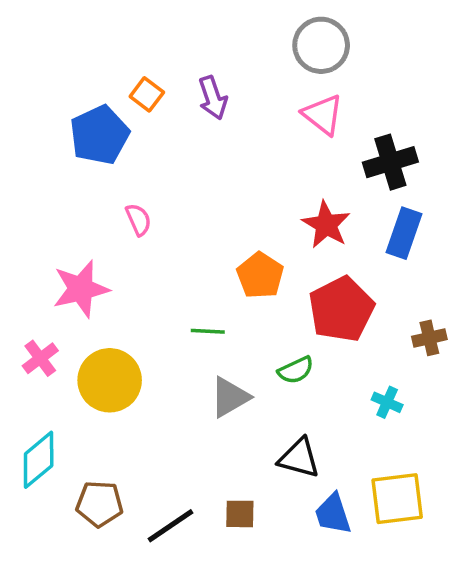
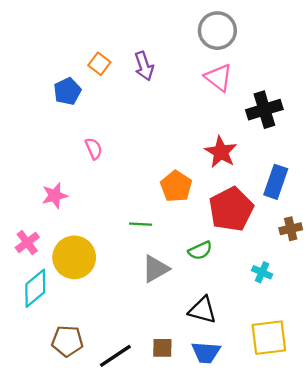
blue pentagon: (99, 135) -> (67, 91), size x0.7
blue rectangle: (404, 233) -> (276, 182), moved
pink star: (81, 289) -> (55, 196), size x0.7
cyan diamond: (39, 460) -> (35, 288), moved
blue trapezoid: (333, 514) -> (206, 352), moved, turned -68

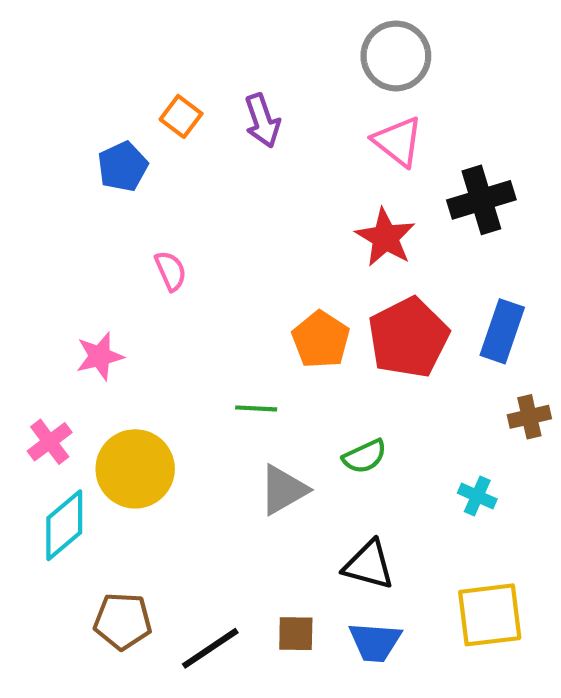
red star: (221, 152) -> (385, 237), moved
red pentagon: (231, 209) -> (408, 338), moved

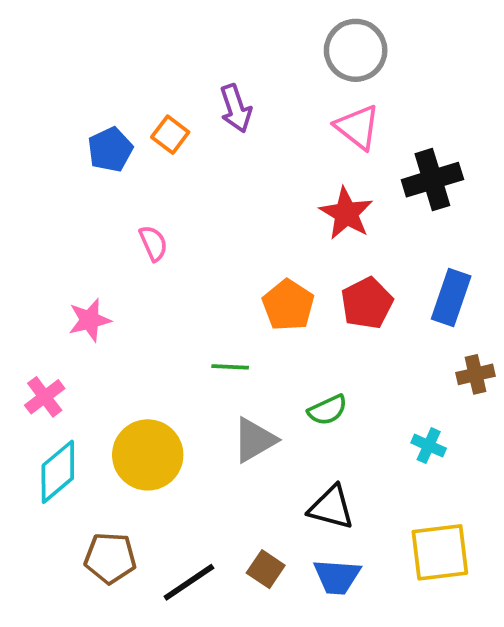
orange square: (181, 116) -> (170, 135), moved
red pentagon: (408, 338) -> (367, 303), size x0.7
yellow circle: (135, 469) -> (148, 455), moved
brown square: (296, 634) -> (266, 569), turned 33

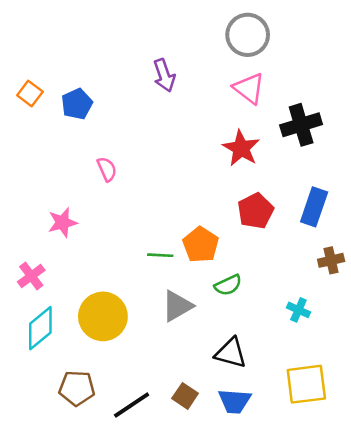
orange square: (170, 135) -> (30, 94), moved
orange pentagon: (288, 305) -> (201, 245), moved

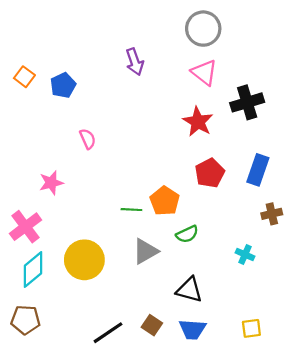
pink cross: (31, 276) -> (25, 227), size x1.4
yellow square: (306, 384) -> (251, 328), moved, size x0.6
brown pentagon: (77, 388) -> (25, 320), moved

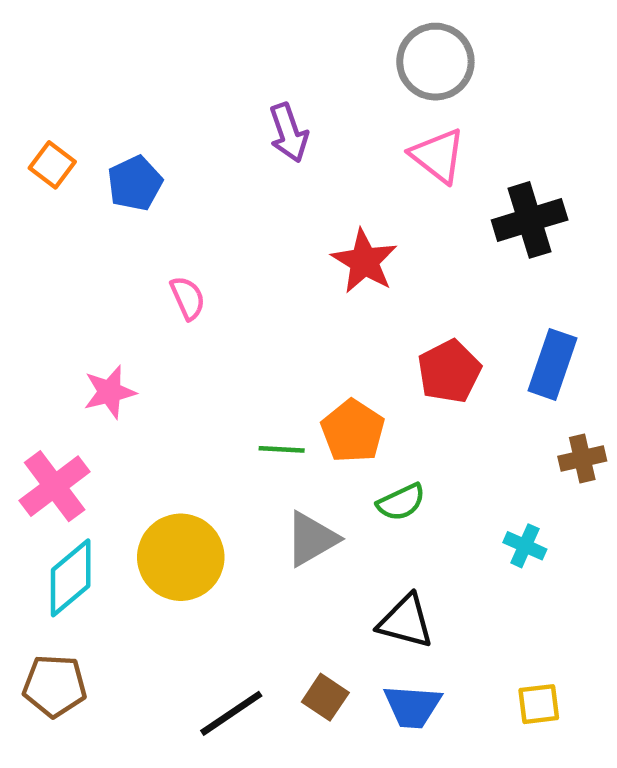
red star: (198, 122) -> (364, 261), moved

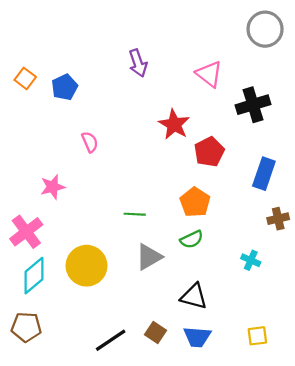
gray circle: (435, 62) -> (265, 29), moved
red pentagon: (449, 371) -> (209, 152), moved
orange pentagon: (353, 431) -> (195, 202), moved

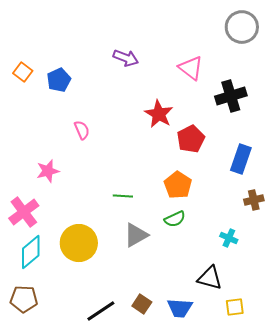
purple arrow: (138, 63) -> (126, 58), turned -50
black triangle: (194, 296) -> (210, 278), moved

